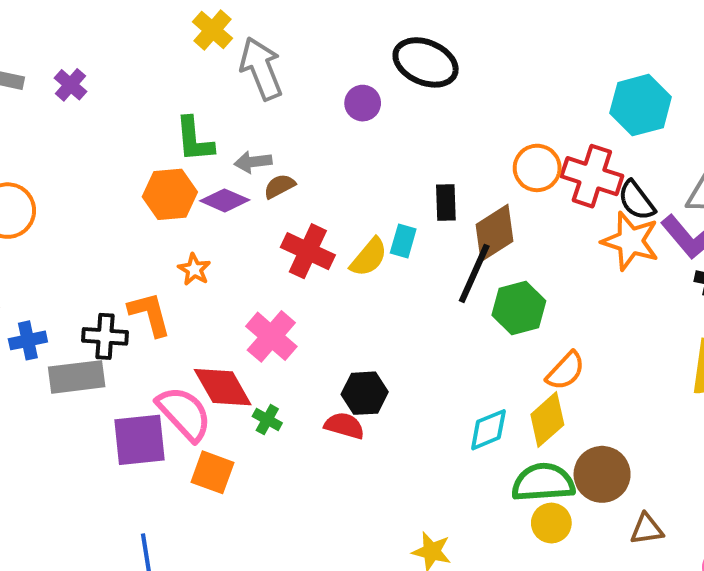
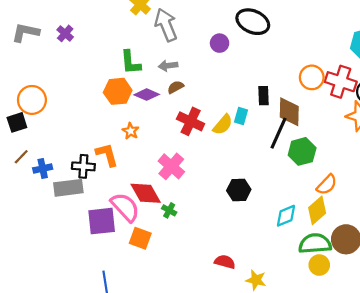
gray arrow: (253, 162) -> (168, 66), moved
brown diamond: (495, 233) -> (289, 112), turned -56
black hexagon: (365, 393) -> (239, 190), moved
red semicircle: (344, 426) -> (225, 262), moved

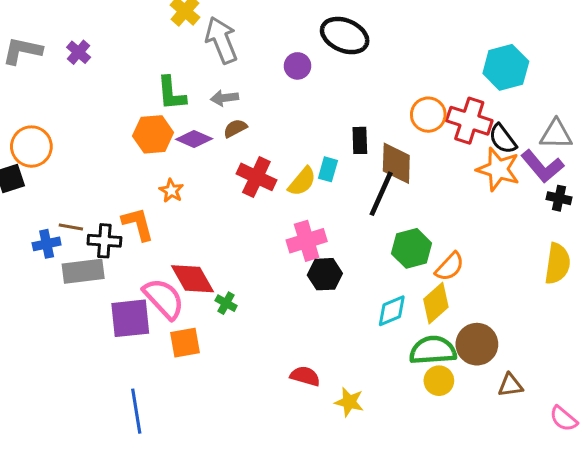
green hexagon: (302, 151) -> (412, 248), moved
brown line: (21, 157) -> (71, 227), moved, turned 56
pink cross: (171, 166) -> (307, 241), moved, turned 32
orange square: (140, 238) -> (185, 343), turned -30

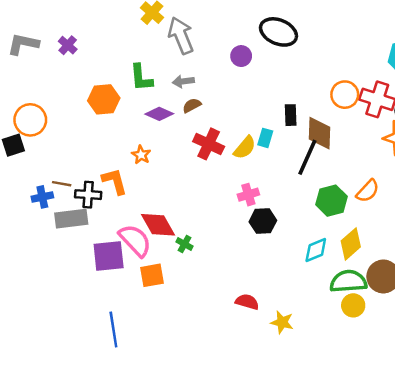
orange hexagon: (153, 134) -> (104, 99), moved
pink cross: (307, 241) -> (248, 195), size x0.7
orange semicircle: (450, 267) -> (368, 191), moved

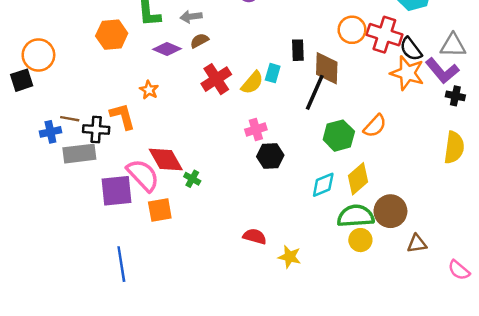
red cross: (209, 144) -> (216, 79), turned 32

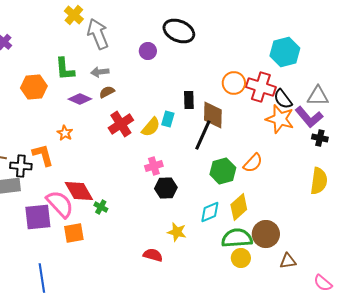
yellow star: (290, 257) -> (177, 232), moved

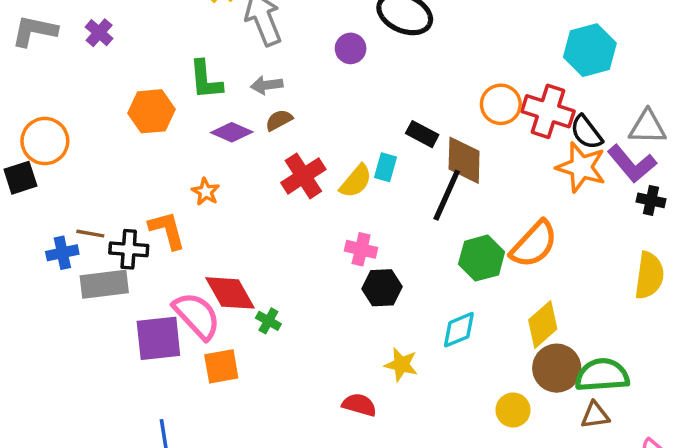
black rectangle: (189, 100) -> (422, 134), turned -60
orange semicircle: (253, 163) -> (534, 244), size x1.4
pink cross: (154, 166) -> (361, 249), turned 30
yellow diamond: (239, 207) -> (543, 324), moved
green semicircle: (237, 238) -> (602, 375), moved

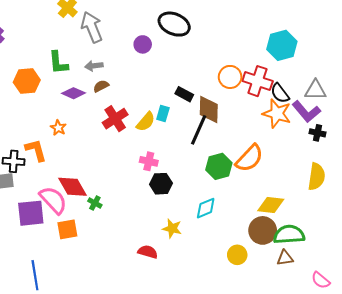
yellow diamond: (543, 324) -> (271, 205), moved, turned 48

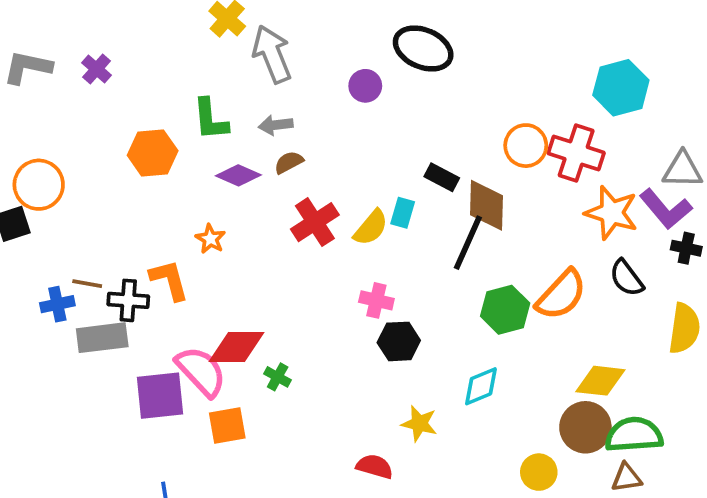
black semicircle: (280, 93) -> (626, 278), moved
red diamond: (73, 187) -> (237, 347), turned -60

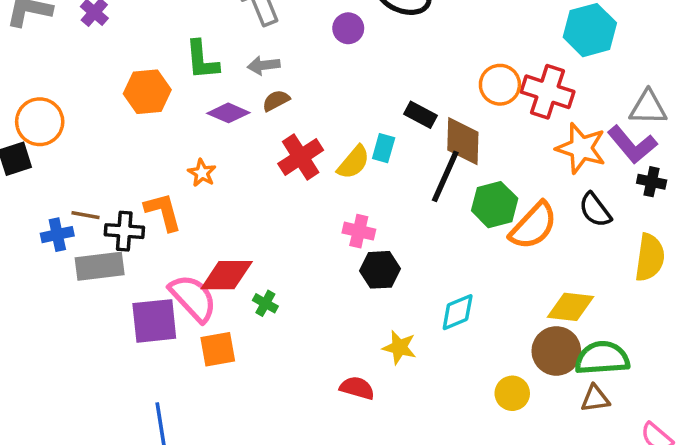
green hexagon: (505, 310) -> (495, 205), moved

